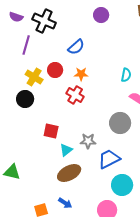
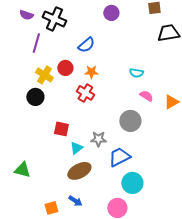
cyan semicircle: (126, 75) -> (136, 73), turned 88

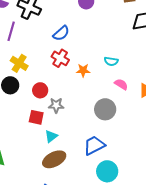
red circle: (65, 68) -> (40, 90), moved
orange star: (91, 72) -> (83, 70), moved
red cross: (85, 93) -> (60, 58), moved
gray star: (98, 139) -> (56, 105), moved

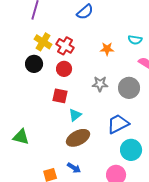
red cross: (60, 58) -> (65, 46), moved
gray star: (56, 105) -> (100, 84), moved

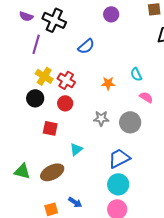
cyan semicircle: (135, 40) -> (136, 74), turned 56
red square: (60, 96) -> (50, 128), moved
brown ellipse: (78, 138) -> (52, 172), moved
cyan circle: (131, 150) -> (118, 184), moved

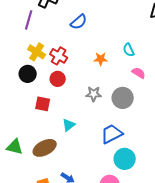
cyan circle: (118, 184) -> (125, 159), moved

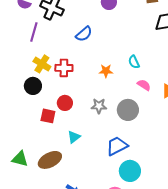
red cross: (59, 56) -> (64, 68), turned -30
red circle: (58, 79) -> (65, 103), moved

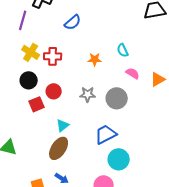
black circle: (33, 86) -> (29, 80), moved
red square: (48, 116) -> (37, 104), turned -35
brown ellipse: (50, 160) -> (59, 148), moved, turned -30

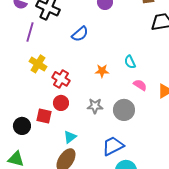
red cross: (53, 56) -> (61, 79), moved, turned 30
black circle: (29, 80) -> (22, 126), moved
red square: (37, 104) -> (44, 116), turned 35

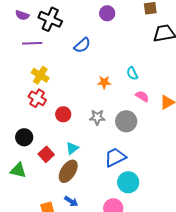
purple line: (30, 32) -> (32, 43), turned 72
red cross: (61, 79) -> (37, 98), moved
red square: (44, 116) -> (46, 154), moved, turned 35

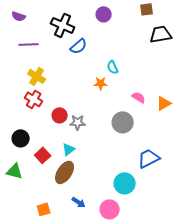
black cross: (50, 19) -> (63, 25), moved
cyan semicircle: (132, 73) -> (113, 67), moved
gray star: (97, 117) -> (78, 122), moved
blue trapezoid: (115, 157) -> (149, 158), moved
blue arrow: (71, 201) -> (79, 202), moved

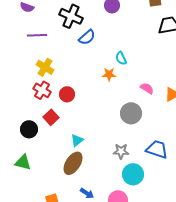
red circle: (60, 115) -> (67, 94), moved
gray star: (78, 122) -> (121, 151), moved
red square: (43, 155) -> (51, 117), moved
blue trapezoid: (149, 158) -> (157, 149), turned 45

